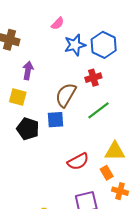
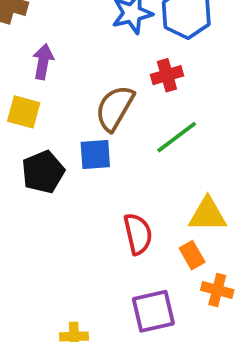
black pentagon: (28, 129) -> (43, 172), turned 30
red semicircle: (78, 161) -> (138, 234), turned -75

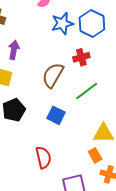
blue square: (95, 155) -> (56, 115), moved, turned 30
red semicircle: (138, 234) -> (43, 157), moved

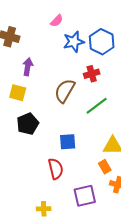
blue square: (56, 115) -> (68, 142), moved, turned -30

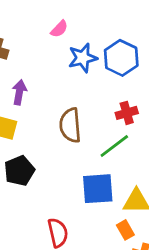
red cross: (92, 74) -> (127, 113), moved
brown semicircle: (65, 91) -> (70, 125), turned -35
blue square: (68, 142) -> (98, 189), moved, size x1.4

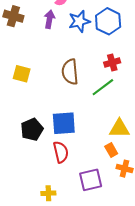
purple arrow: (19, 92) -> (49, 19), moved
black pentagon: (19, 171) -> (32, 129), moved
blue square: (98, 189) -> (64, 123), moved

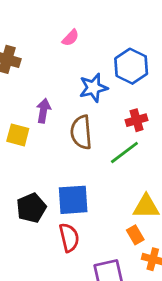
purple arrow: (49, 19) -> (43, 111), moved
blue star: (79, 21) -> (93, 88), moved

